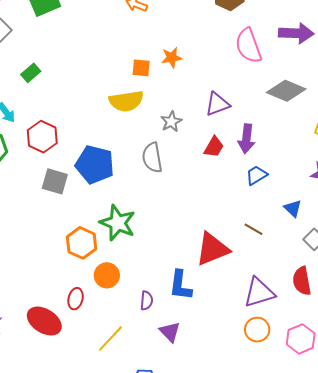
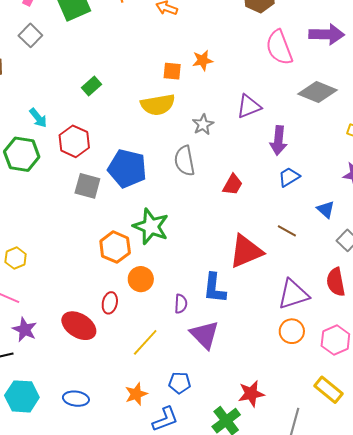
green rectangle: (31, 73) -> (91, 86), moved
red trapezoid: (214, 147) -> (233, 185), moved
purple triangle: (170, 332) -> (205, 335), size x1.4

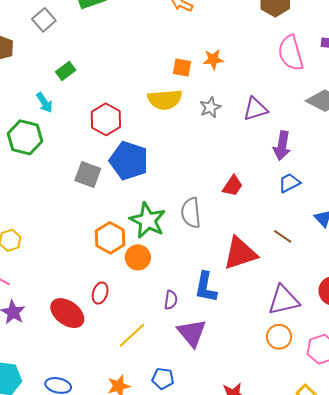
green rectangle: (91, 86) -> (66, 71), moved
gray star: (203, 124) -> (210, 107), moved
red hexagon: (74, 141) -> (106, 119), moved
gray semicircle: (185, 161) -> (191, 213), moved
orange circle: (141, 279) -> (138, 257), moved

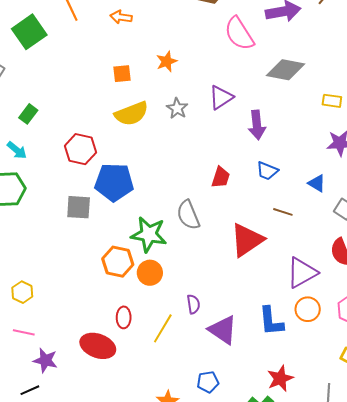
orange square: (182, 67) -> (122, 74), moved
blue trapezoid: (289, 183) -> (267, 171), moved, turned -115
blue L-shape: (206, 287) -> (271, 321), moved
yellow line: (132, 335) -> (163, 328), moved

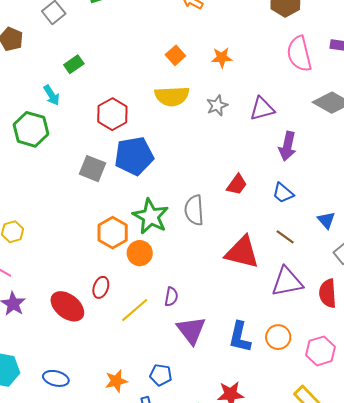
orange square: (122, 74) -> (175, 55), turned 36
blue pentagon: (114, 182) -> (134, 156), turned -30
red triangle: (247, 240) -> (242, 252), turned 30
purple triangle: (302, 273) -> (287, 282), moved

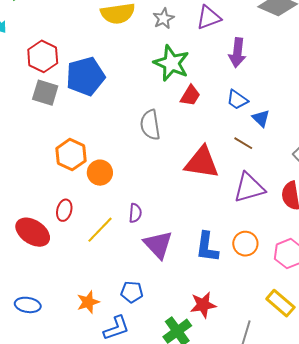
red hexagon: (112, 114) -> (43, 56), moved
green star: (151, 216) -> (171, 63), moved
blue triangle: (326, 220) -> (261, 118), moved

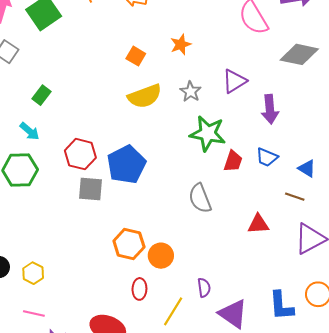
blue trapezoid: (237, 100) -> (267, 157), moved
red triangle: (202, 162) -> (258, 224), size x0.6
red ellipse: (64, 210) -> (139, 289), moved

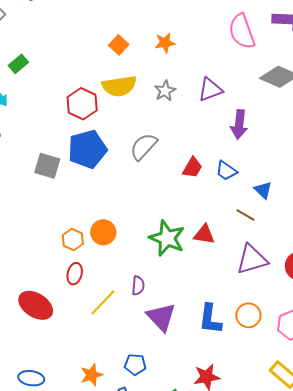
green star: (208, 134) -> (167, 238), moved
red hexagon: (80, 154) -> (82, 104), moved
gray semicircle: (200, 198) -> (144, 147), moved, turned 52
orange hexagon: (129, 244) -> (73, 239), moved, size x0.7
orange circle: (161, 256) -> (103, 232), moved

